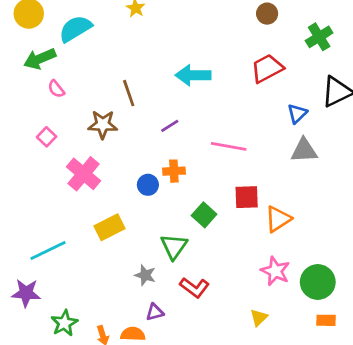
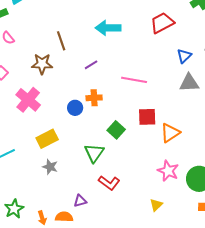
gray star: (145, 275) -> (50, 167), moved

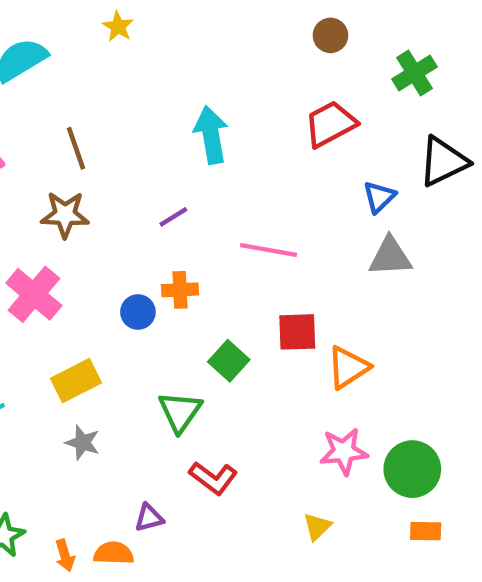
cyan arrow: (108, 28) -> (211, 135), turned 80
brown line: (61, 41) -> (76, 148), moved
pink star: (168, 171) -> (344, 451), turned -30

